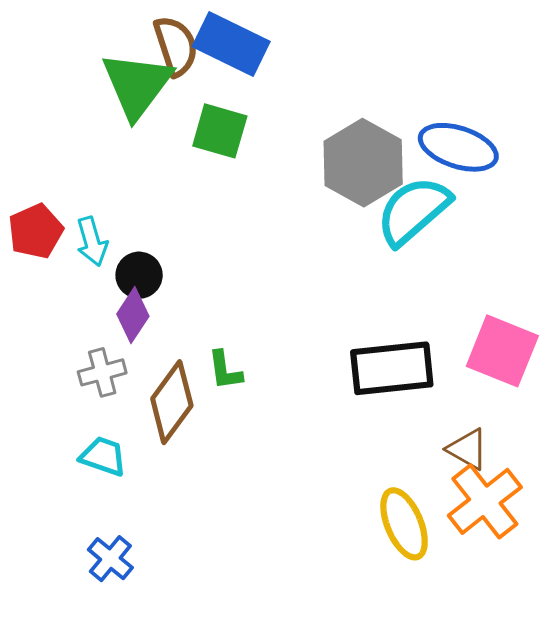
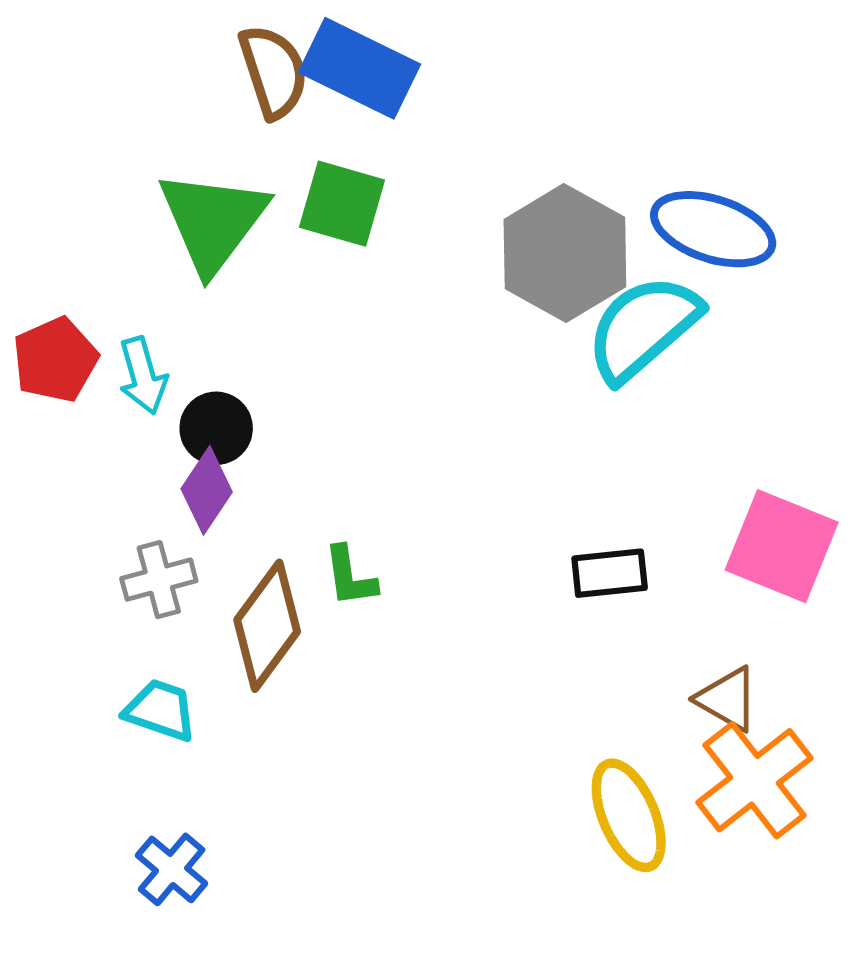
green triangle: (137, 85) -> (213, 221), moved
black rectangle: (392, 368) -> (610, 573), size x0.6

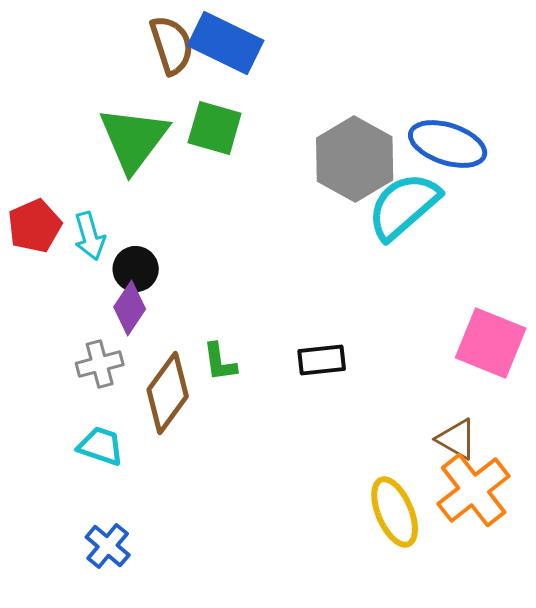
black rectangle: (610, 573) -> (322, 360), moved

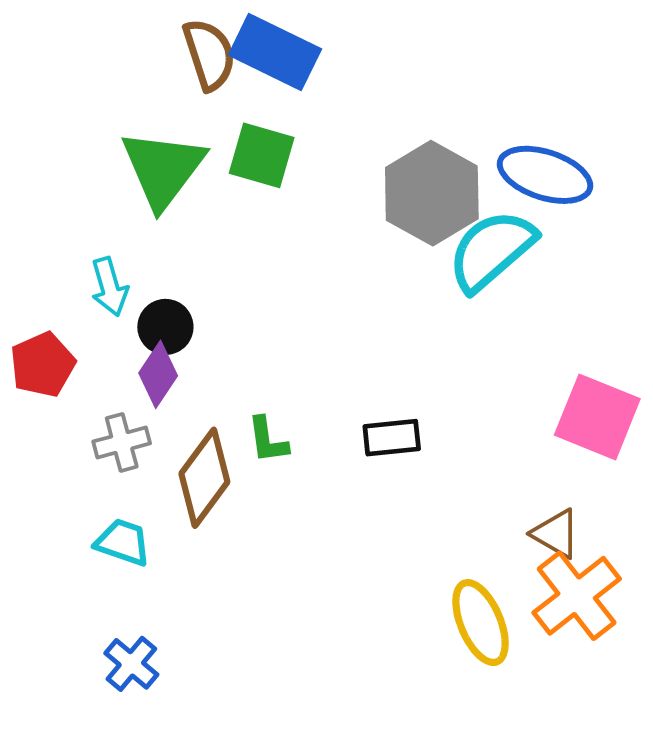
red pentagon: (35, 226) -> (43, 365), moved

